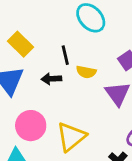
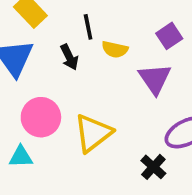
black arrow: (51, 79) -> (69, 57), turned -114

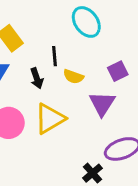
yellow triangle: (93, 133) -> (50, 119), moved

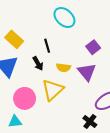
yellow semicircle: (73, 77) -> (63, 68), moved

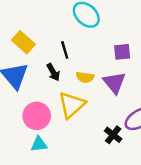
purple square: (93, 47) -> (122, 52), turned 32
cyan triangle: (15, 121) -> (39, 144), moved
black cross: (90, 122) -> (113, 135), moved

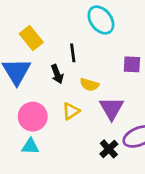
purple triangle: (114, 83) -> (112, 108), moved
yellow triangle: (72, 105) -> (71, 111), size x0.6

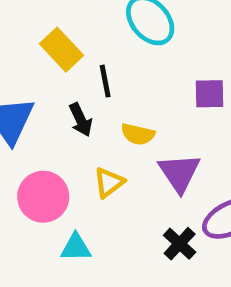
yellow rectangle: (31, 38) -> (61, 50), moved
cyan triangle: (30, 146) -> (76, 247), moved

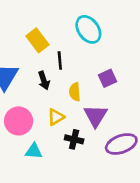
purple square: (210, 94) -> (107, 78), moved, turned -30
yellow semicircle: (138, 134) -> (75, 92), turned 66
black cross: (180, 244) -> (74, 139), moved, turned -36

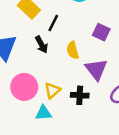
black line: (60, 60) -> (53, 23), turned 42
purple square: (107, 78) -> (101, 32), turned -30
yellow triangle: (56, 117) -> (53, 90), moved

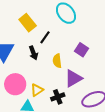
purple triangle: (96, 69) -> (73, 78), turned 30
black cross: (80, 95) -> (58, 97), turned -32

